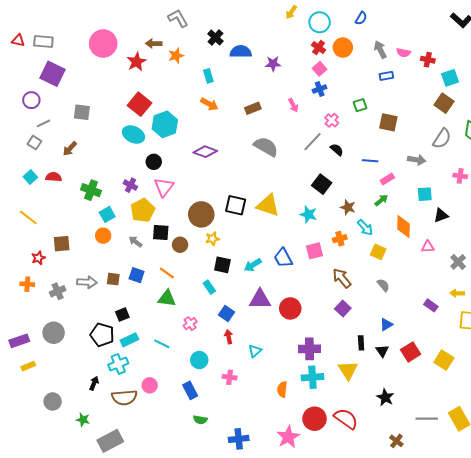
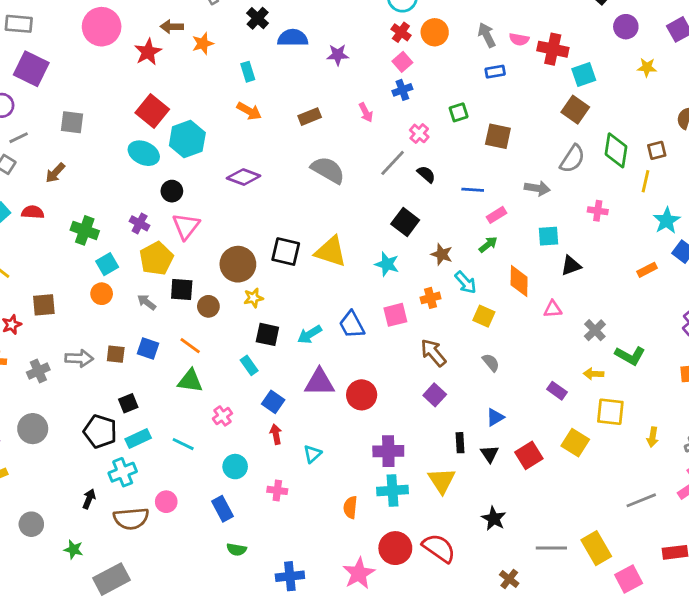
red cross: (428, 60) -> (553, 49), size x1.5
yellow square: (444, 360) -> (575, 443), moved

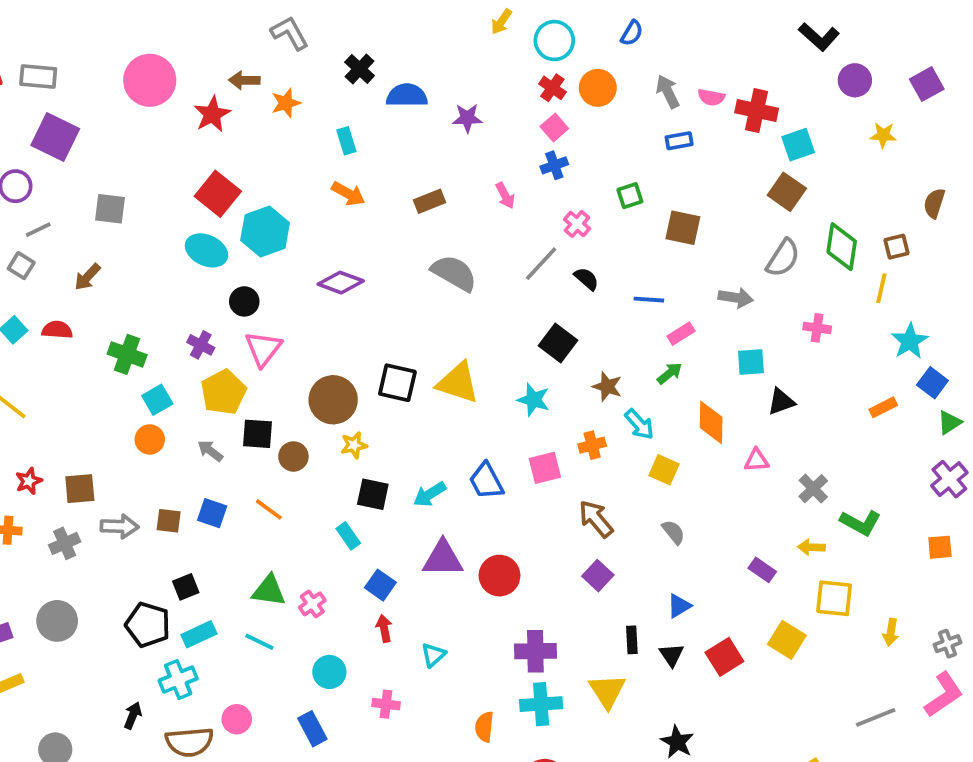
brown square: (44, 305) -> (80, 489), moved
green triangle: (190, 381) -> (269, 591), moved

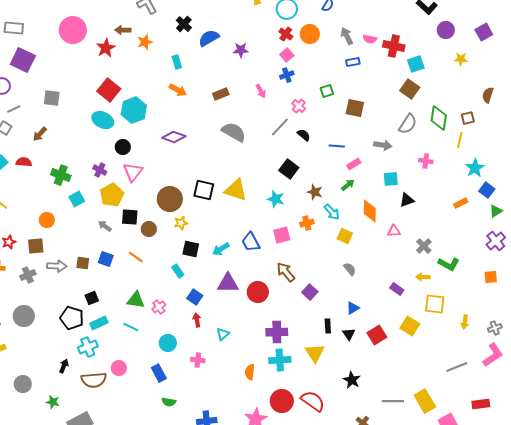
blue semicircle: (407, 95) -> (209, 38), turned -30
orange circle: (150, 439) -> (47, 220), moved
brown arrow: (596, 519) -> (286, 272), moved

